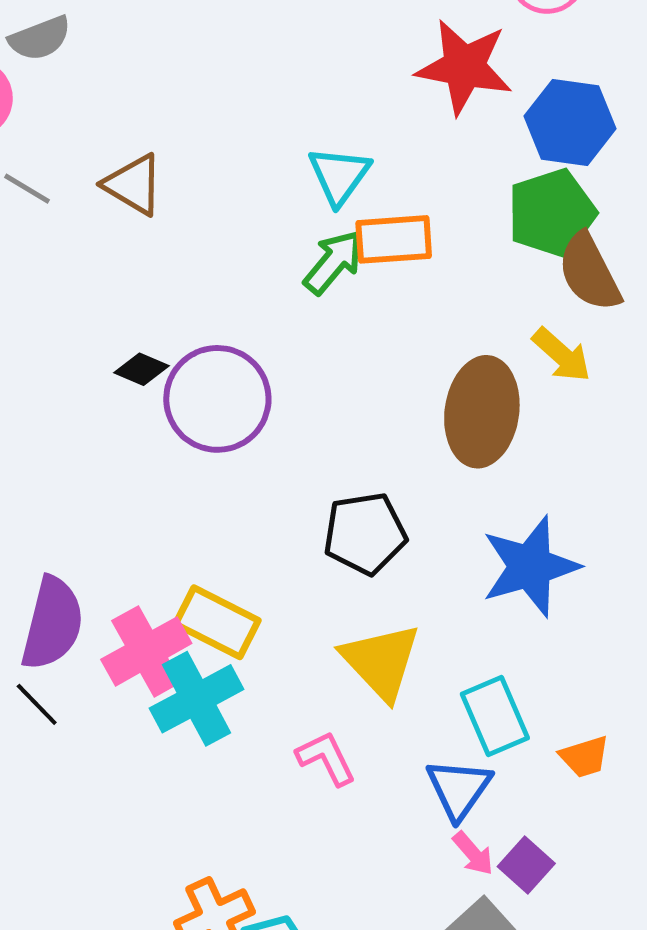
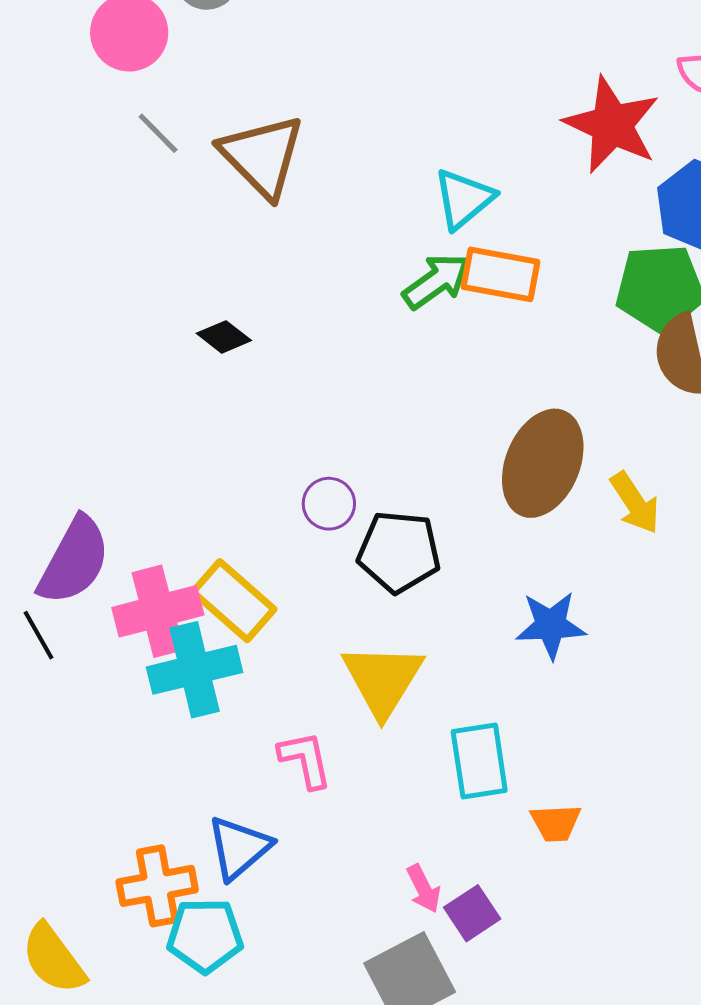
brown triangle: (133, 185) -> (262, 156), size x1.4
yellow arrow: (562, 355) -> (635, 503), moved
purple circle: (217, 399) -> (329, 504), moved, size x0.5
blue star: (530, 567) -> (551, 625), size x0.7
blue triangle: (459, 789) -> (239, 848), moved

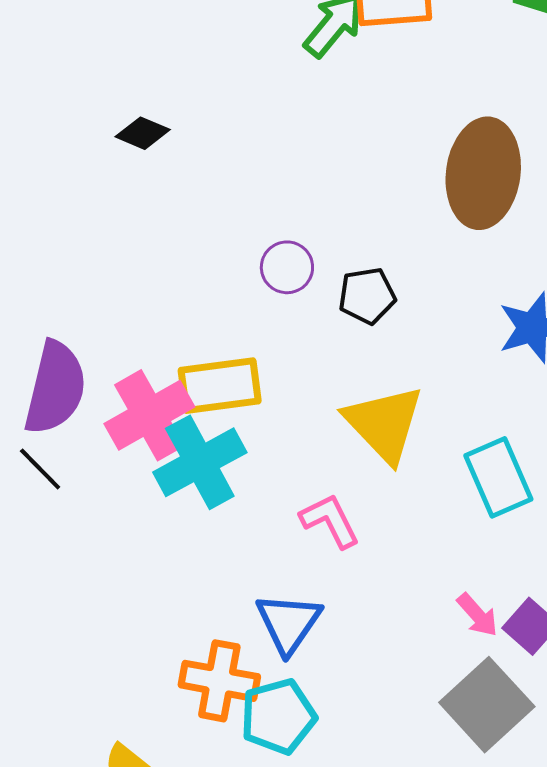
black pentagon: (399, 552) -> (367, 296), size x0.7
yellow rectangle: (234, 601) -> (220, 386), turned -34
orange cross: (157, 886) -> (219, 681), turned 36

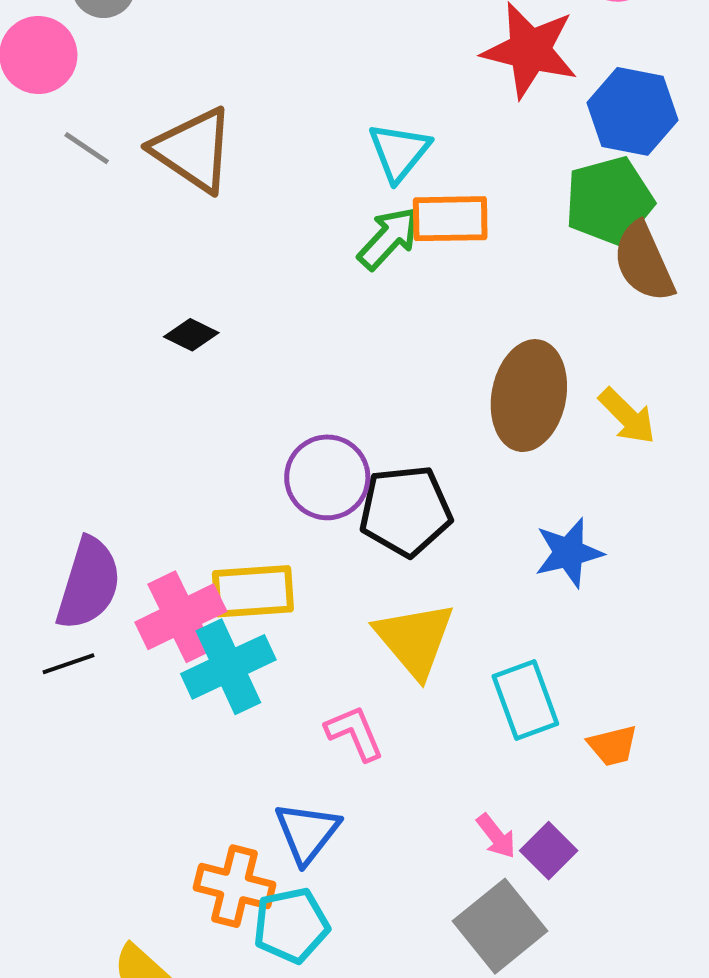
purple circle: (287, 267) -> (327, 477), size x1.6
black pentagon: (367, 296) -> (405, 511), size x1.6
black line: (40, 469) -> (69, 664), turned -68

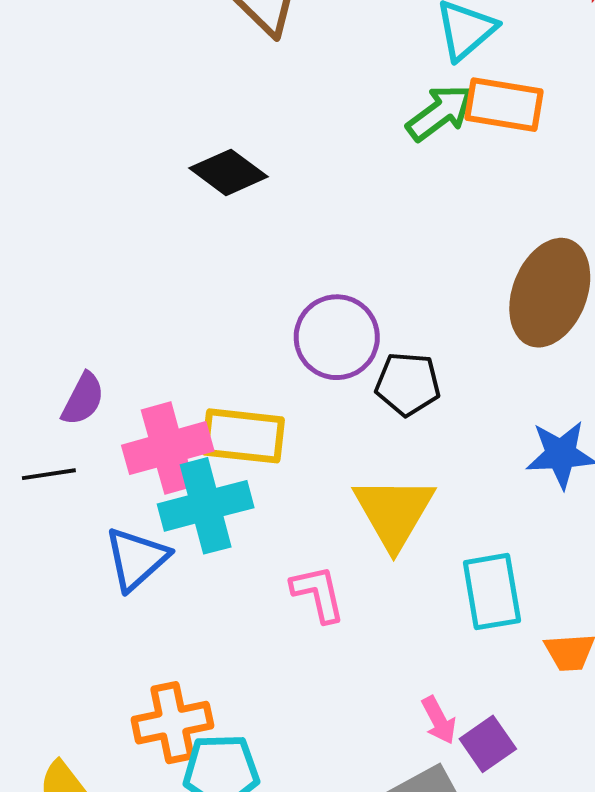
black diamond: (191, 335) -> (229, 172), size x1.4
black pentagon: (405, 511) -> (408, 384), size x0.7
purple semicircle: (89, 584) -> (83, 399), size x0.6
blue triangle: (307, 833) -> (136, 559), moved
orange cross: (235, 886) -> (172, 723), turned -36

